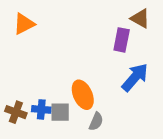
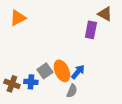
blue arrow: (135, 77) -> (78, 72), moved, size x0.7
gray square: (60, 112) -> (45, 71), moved, turned -35

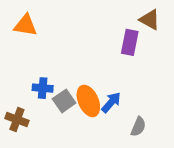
orange triangle: (18, 18) -> (26, 25), turned 36
blue cross: (31, 82) -> (43, 88), moved
gray semicircle: (72, 91) -> (138, 127), moved

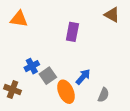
purple rectangle: (130, 42) -> (72, 32), moved
blue cross: (43, 88) -> (32, 66), turned -32
orange ellipse: (88, 101) -> (66, 92), moved

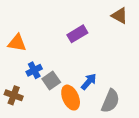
orange triangle: (19, 19) -> (17, 43), moved
purple rectangle: (72, 32) -> (77, 34), turned 48
gray semicircle: (103, 95) -> (110, 101), size x1.5

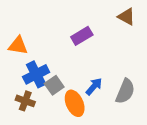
blue cross: (34, 70) -> (36, 74), size x1.5
brown cross: (14, 95) -> (25, 101), moved
gray semicircle: (110, 101) -> (125, 91), moved

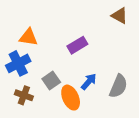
purple rectangle: (82, 36) -> (77, 45), moved
orange triangle: (18, 45) -> (28, 37), moved
blue cross: (36, 74) -> (18, 63), moved

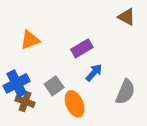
orange triangle: (28, 37) -> (30, 40), turned -30
blue cross: (18, 63) -> (17, 83), moved
blue arrow: (89, 82) -> (94, 73), moved

